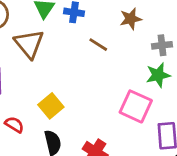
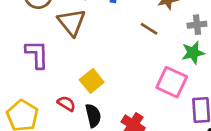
brown line: (98, 45) -> (149, 29), moved
red semicircle: (14, 125) -> (66, 104), moved

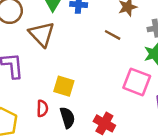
yellow square: (92, 81) -> (64, 86), turned -30
red semicircle: (66, 104) -> (42, 108), turned 63

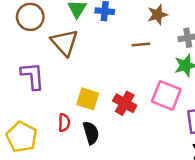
brown line: (113, 35) -> (141, 44), turned -35
red cross: (104, 123) -> (125, 103), moved

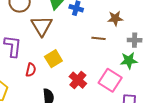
yellow square: (88, 99) -> (53, 59), moved, turned 30
red semicircle: (64, 123) -> (31, 70), moved

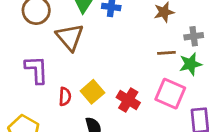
brown line: (98, 38) -> (166, 53), moved
yellow square: (53, 59) -> (92, 92), moved

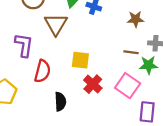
yellow square: (92, 92) -> (80, 60), moved, turned 36
red semicircle: (65, 97) -> (42, 71), size x1.5

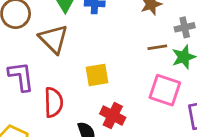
red cross: (93, 84) -> (113, 116), moved

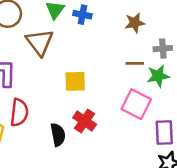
red semicircle: (54, 102) -> (19, 112), moved

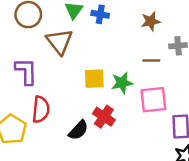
green star: (158, 76) -> (122, 83), moved
pink square: (136, 104) -> (153, 100), turned -32
black semicircle: (58, 135) -> (78, 130), turned 55

